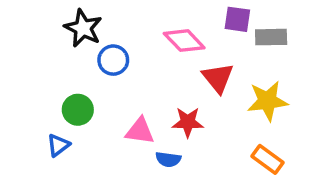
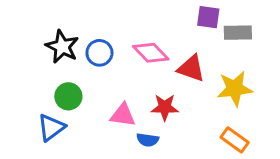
black star: (83, 28) -> (62, 47), moved
pink diamond: (184, 41) -> (151, 53), moved
red triangle: (218, 78) -> (191, 68), turned -32
blue triangle: (58, 145) -> (51, 127), size x1.4

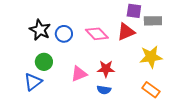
red triangle: (191, 68) -> (126, 32), moved, turned -42
pink triangle: (123, 115) -> (79, 74), turned -30
blue semicircle: (148, 140) -> (104, 90), moved

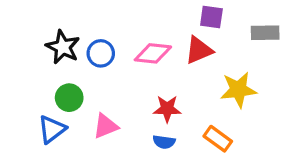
gray rectangle: (153, 21) -> (265, 33), moved
pink diamond: (97, 34) -> (153, 53), turned -40
pink triangle: (79, 74) -> (106, 126), moved
orange rectangle: (151, 90) -> (218, 139), moved

